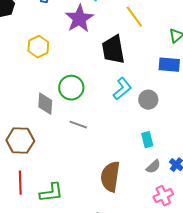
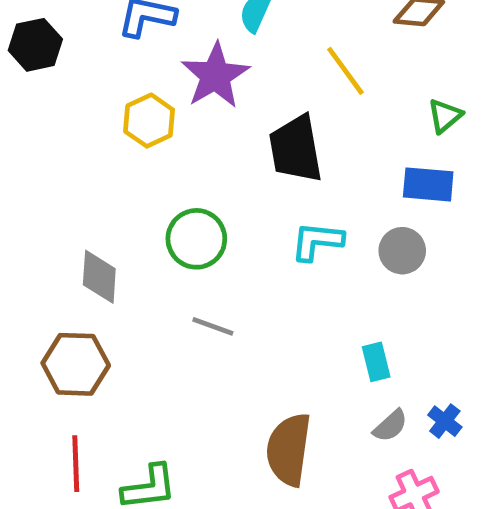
yellow hexagon: (38, 47) -> (149, 121), moved
cyan L-shape: (122, 89) -> (317, 241), turned -135
gray circle: (148, 100) -> (402, 251), moved
gray diamond: (45, 104) -> (99, 277), moved

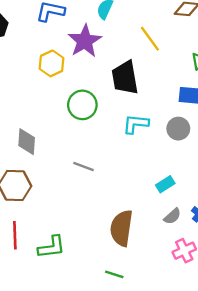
green circle: (196, 239) -> (82, 105), moved
cyan rectangle: (376, 362) -> (165, 184), turned 72

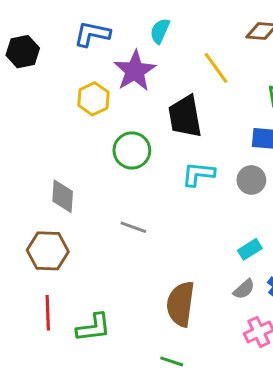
cyan rectangle: (165, 184) -> (250, 249), moved

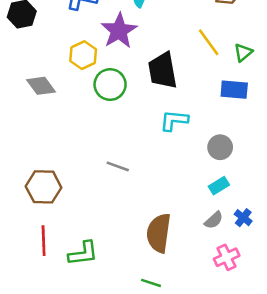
yellow line: (216, 68) -> (209, 42), moved
green circle: (132, 150) -> (110, 85), moved
gray circle: (251, 180) -> (220, 147), moved
gray diamond: (63, 196) -> (41, 86), moved, turned -40

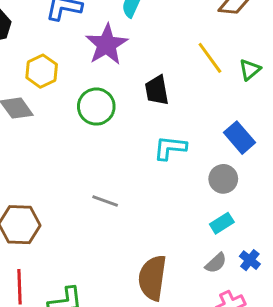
yellow hexagon: (83, 55) -> (42, 71), moved
black trapezoid: (163, 70) -> (157, 90), size x0.7
blue rectangle: (234, 90) -> (239, 138), moved, turned 44

